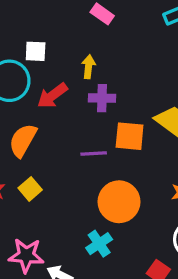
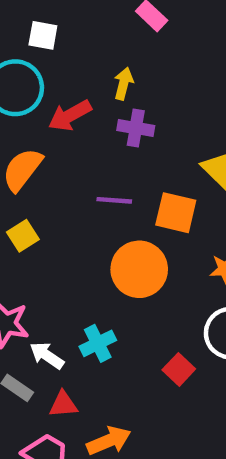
white square: (36, 51) -> (43, 35), moved
orange square: (130, 136) -> (176, 213), moved
cyan cross: (99, 244) -> (98, 343), moved

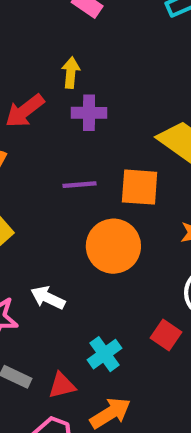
cyan cross: (98, 343) -> (105, 354), moved
white arrow: (47, 355) -> (48, 298), moved

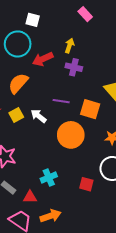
white arrow: (48, 298) -> (39, 116), moved
red square: (166, 335) -> (86, 184), turned -32
cyan cross: (105, 354) -> (49, 177), moved

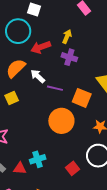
white arrow: (39, 116) -> (38, 76), moved
red square: (86, 184) -> (73, 168), turned 32
red triangle: (30, 197) -> (20, 168), moved

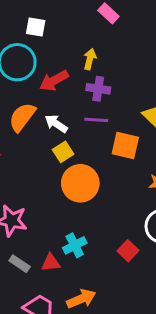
purple line: (55, 88) -> (96, 120), moved
yellow square: (12, 98) -> (63, 152), moved
orange circle: (61, 121) -> (80, 183), moved

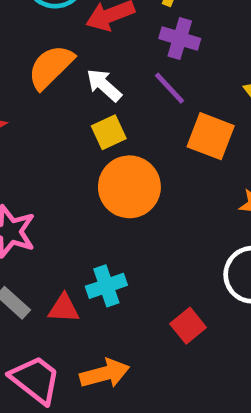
purple line: (96, 120) -> (169, 88), turned 35
red square: (128, 251) -> (188, 326), moved

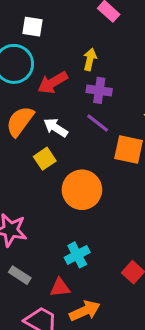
yellow square: (109, 132) -> (45, 159), moved
red triangle: (64, 308) -> (60, 288), moved

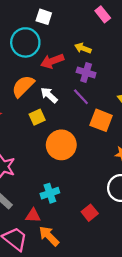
yellow arrow: (90, 59) -> (83, 48), turned -91
orange arrow: (85, 311) -> (49, 236), turned -120

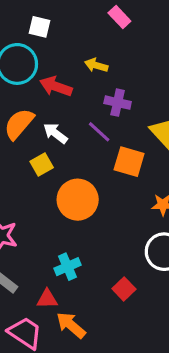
red arrow: (52, 61) -> (56, 86), turned 45
purple cross: (86, 73) -> (118, 103), moved

